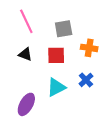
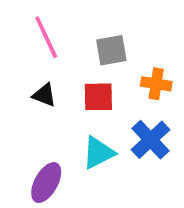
blue cross: (86, 80) -> (151, 140), size x1.5

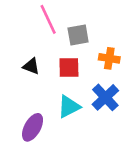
pink line: (46, 37) -> (48, 19), moved

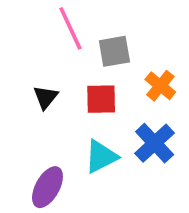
orange cross: (109, 58) -> (160, 86), turned 30
black triangle: (31, 66) -> (46, 97), turned 48

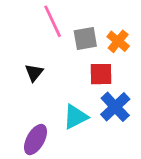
orange cross: (160, 86) -> (118, 41), moved
red square: (101, 99) -> (101, 74), moved

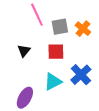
red square: (101, 74) -> (56, 52), moved

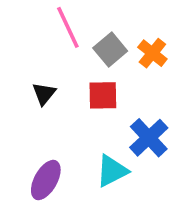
gray square: (60, 27) -> (110, 49), turned -30
cyan triangle: (53, 82) -> (112, 171), moved

